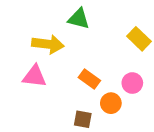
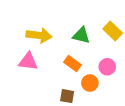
green triangle: (79, 19) -> (81, 35), moved

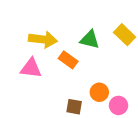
orange rectangle: (73, 64) -> (68, 60), moved
pink circle: (107, 67) -> (119, 105), moved

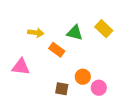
yellow arrow: (43, 39) -> (36, 33), size x0.7
pink triangle: (31, 68) -> (21, 67), moved

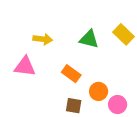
orange rectangle: (57, 50) -> (71, 74), moved
pink triangle: (21, 67) -> (25, 66), moved

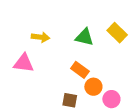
orange rectangle: (71, 74) -> (80, 70), moved

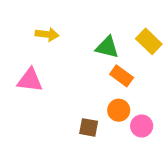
yellow arrow: (41, 37) -> (47, 34), moved
orange rectangle: (80, 70) -> (122, 76), moved

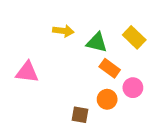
yellow arrow: (47, 34) -> (63, 31), moved
pink circle: (142, 126) -> (133, 88), moved

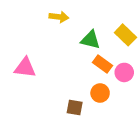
yellow arrow: (63, 31) -> (59, 17), moved
pink circle: (133, 88) -> (124, 72), moved

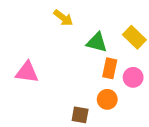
yellow arrow: (59, 17) -> (63, 18), turned 30
orange rectangle: (102, 64) -> (110, 68), turned 66

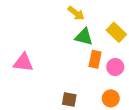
yellow arrow: (63, 18) -> (76, 13), moved
orange circle: (107, 99) -> (111, 98), moved

